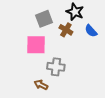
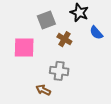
brown cross: (66, 30) -> (64, 39), moved
pink square: (36, 45) -> (24, 48), moved

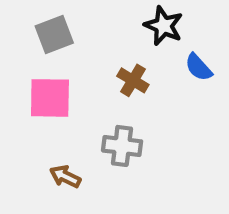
gray square: (46, 20) -> (54, 35), moved
brown arrow: (43, 90) -> (65, 177), moved

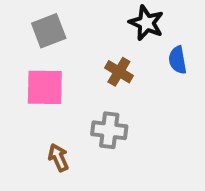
blue semicircle: (199, 67) -> (178, 60), turned 32
brown arrow: (65, 177) -> (58, 158), turned 40

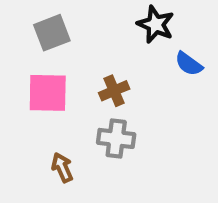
blue semicircle: (178, 60) -> (189, 64), turned -44
brown cross: (119, 72) -> (114, 91), moved, turned 36

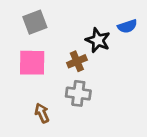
black star: (156, 24) -> (98, 40), moved
blue semicircle: (189, 64) -> (127, 26), moved, turned -54

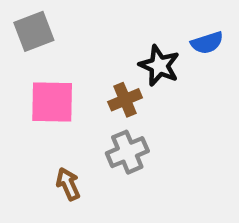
gray square: (35, 22) -> (34, 31), moved
gray cross: (78, 93) -> (127, 152), turned -30

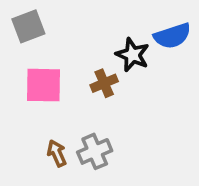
blue semicircle: (207, 43) -> (172, 36), size x1.4
gray cross: (127, 152) -> (95, 151), moved

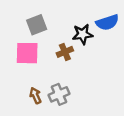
gray square: (28, 26) -> (37, 25), moved
black star: (133, 55) -> (83, 34), turned -30

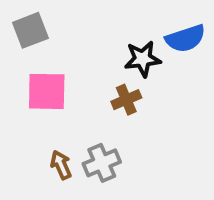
gray square: (37, 25) -> (30, 30), moved
brown cross: (65, 52) -> (126, 100), moved

